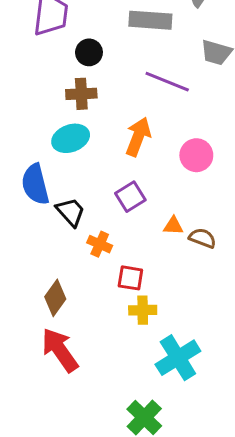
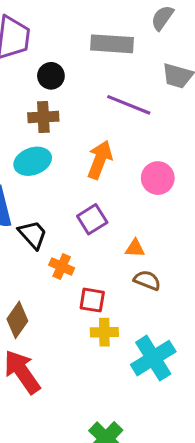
brown semicircle: (202, 238) -> (147, 280), moved
cyan cross: (178, 358) -> (153, 358), moved

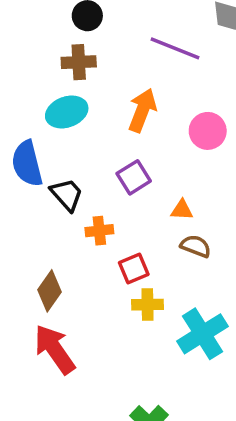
orange cross: (62, 267) -> (99, 231), turned -30
red square: (92, 300) -> (134, 268), turned -32

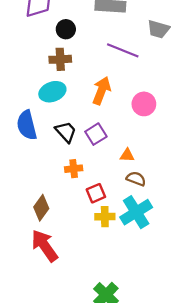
black trapezoid: (67, 195) -> (66, 132), moved
cyan cross: (203, 334) -> (136, 212), moved

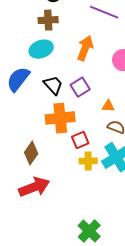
blue semicircle: (27, 125) -> (18, 79), turned 52
orange cross: (74, 169) -> (60, 118), size x1.8
red arrow: (45, 246) -> (34, 187), turned 104

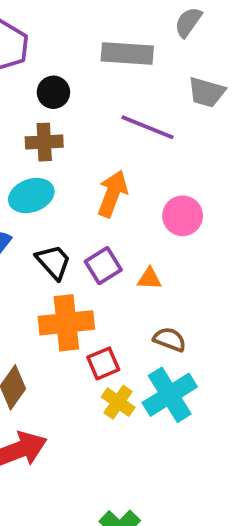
orange triangle: (108, 106) -> (149, 279), moved
yellow cross: (88, 161) -> (118, 402), turned 36

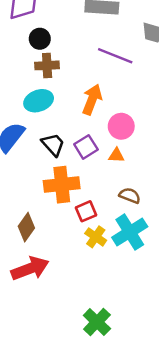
black circle: (53, 92) -> (40, 39), moved
pink circle: (183, 216) -> (121, 126), moved

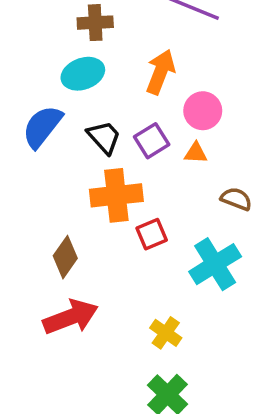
brown semicircle: (130, 196) -> (236, 199), moved
yellow cross: (96, 237) -> (166, 333), moved

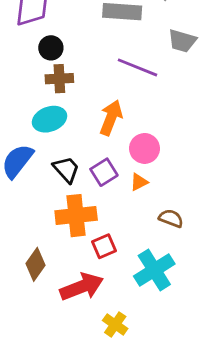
orange triangle: (196, 153) -> (139, 182), turned -30
red arrow: (71, 317) -> (82, 287), moved

